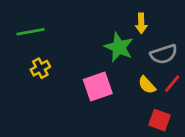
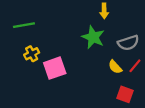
yellow arrow: (141, 23) -> (104, 11), moved
pink square: (98, 86) -> (55, 68), moved

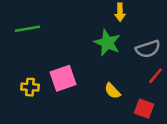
yellow cross: (32, 54) -> (30, 87), moved, turned 32
yellow semicircle: (115, 67) -> (112, 91), moved

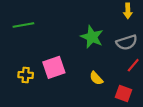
yellow arrow: (120, 12) -> (128, 11), moved

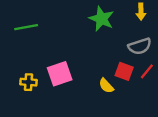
green star: (92, 37) -> (101, 19), moved
red square: (123, 93) -> (124, 71), moved

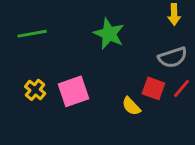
green star: (101, 19) -> (109, 34), moved
yellow cross: (29, 82) -> (35, 90), moved, turned 35

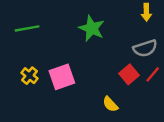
red square: (153, 88) -> (129, 74), turned 30
yellow semicircle: (131, 106) -> (110, 104), moved

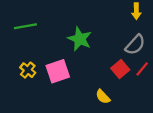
green star: (92, 28) -> (80, 39), moved
gray semicircle: (145, 48) -> (135, 45), turned -30

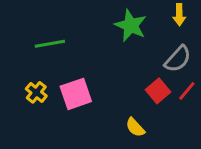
green line: (25, 26) -> (50, 44), moved
green star: (80, 39) -> (131, 25), moved

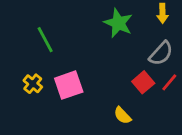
green line: (50, 44) -> (45, 40), turned 72

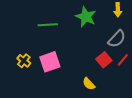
green line: (45, 40) -> (48, 25), moved, turned -66

